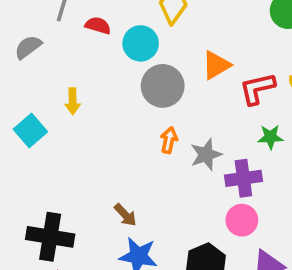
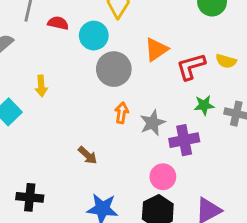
brown arrow: (125, 215) -> (88, 155), moved
pink circle: (242, 220) -> (163, 177), moved
black cross: (50, 237) -> (30, 197), size x0.7

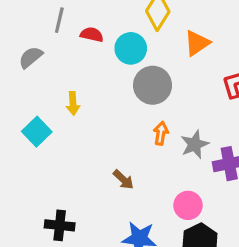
orange triangle: (156, 49) -> (197, 43), moved
pink circle: (163, 177) -> (188, 205), moved

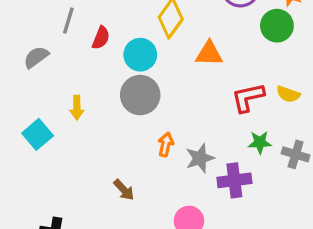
red semicircle: (92, 35) -> (101, 38), turned 95
orange triangle: (197, 43) -> (209, 54), turned 32
gray circle: (153, 85) -> (140, 95), moved

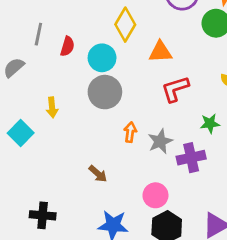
red L-shape: (248, 97) -> (175, 89), moved

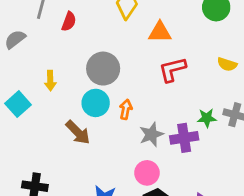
cyan circle: (102, 58) -> (96, 103), moved
green star: (210, 124) -> (207, 118), moved
gray star: (160, 141) -> (151, 134), moved
brown arrow: (98, 174) -> (78, 132), moved, size x1.4

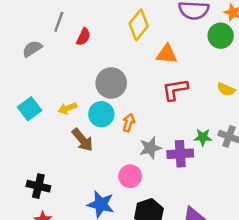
yellow arrow: (50, 81) -> (68, 108), moved, turned 66
pink circle: (147, 173) -> (130, 176), moved

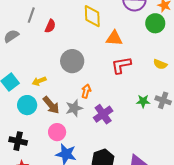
yellow diamond: (139, 25) -> (92, 16), turned -40
cyan circle: (101, 114) -> (27, 105), moved
gray star: (150, 148) -> (74, 108), moved
purple cross: (180, 154) -> (103, 114), moved, turned -30
pink circle: (130, 176) -> (57, 132), moved

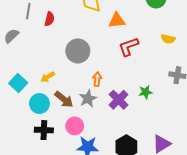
green star: (143, 101) -> (146, 92), moved
black cross: (18, 141) -> (44, 130), moved

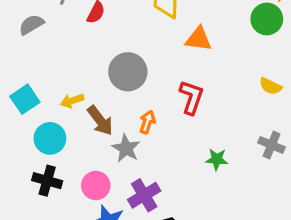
red L-shape: (129, 47) -> (191, 97), moved, turned 115
brown arrow: (64, 99) -> (100, 121), moved
gray star: (88, 99) -> (126, 148), turned -30
purple cross: (119, 100) -> (144, 195), moved

